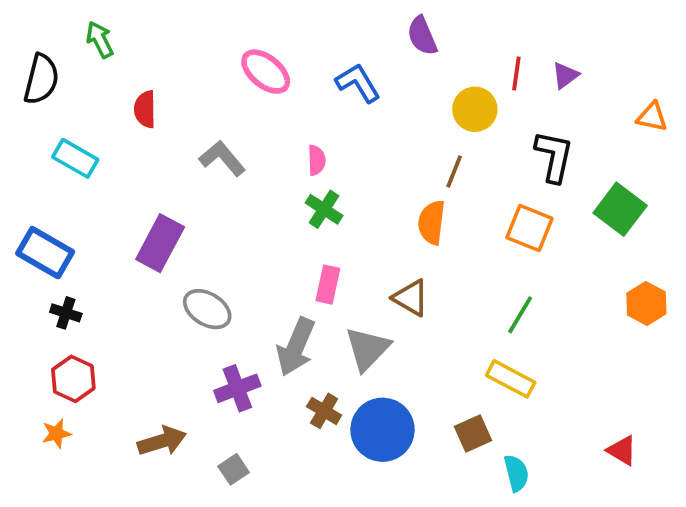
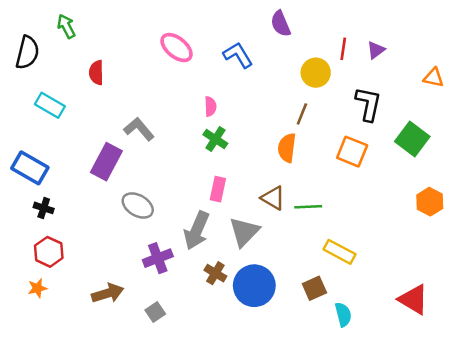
gray L-shape: (222, 158) -> (139, 129), moved
green line: (520, 315) -> (308, 207), moved, turned 56
red triangle: (622, 450) -> (413, 299), size x1.5

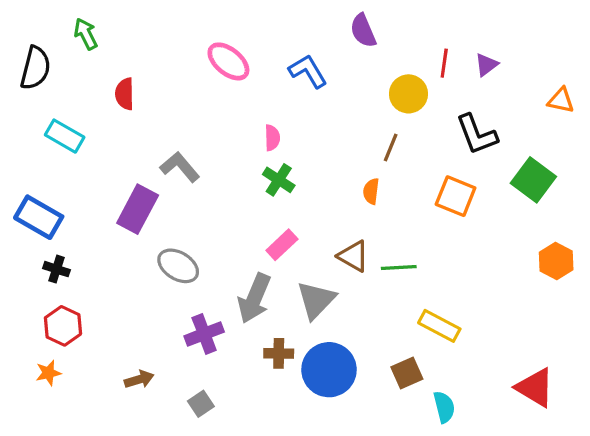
black L-shape: (368, 104) -> (477, 134), turned 147
orange semicircle: (287, 148) -> (371, 191), size x0.7
pink rectangle: (218, 189) -> (282, 245), turned 35
brown cross: (215, 273) -> (279, 353), turned -30
brown arrow: (108, 293) -> (139, 379), size x0.7

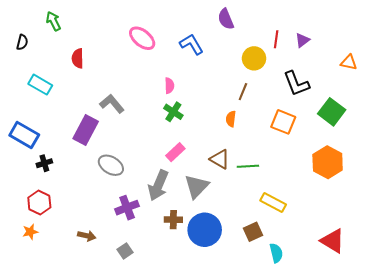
black semicircle: (35, 68) -> (22, 42), size x0.6
orange hexagon: (556, 261) -> (328, 162), moved, size x1.4
black cross: (56, 269) -> (44, 163), moved, turned -35
brown arrow: (139, 379) -> (87, 236), turned 30

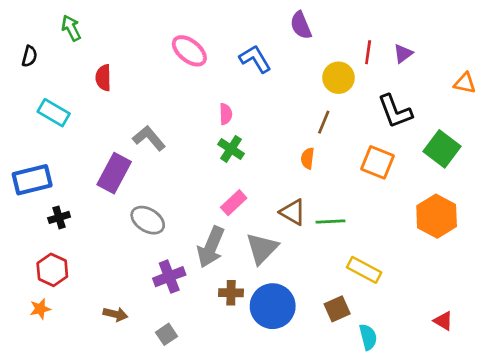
blue rectangle: (24, 135) -> (32, 180), turned -44
red triangle: (333, 241) -> (443, 321), size x0.6

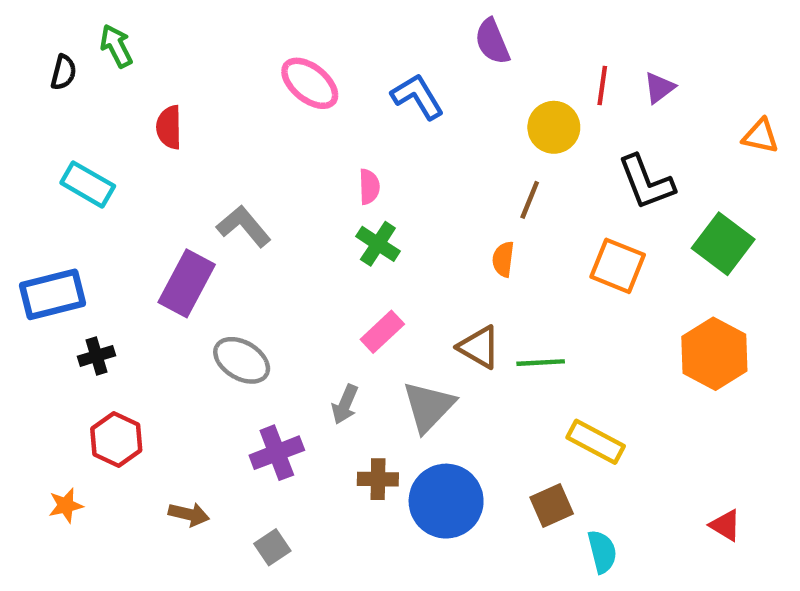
black semicircle: (29, 56) -> (64, 72), moved
gray arrow: (211, 247) -> (345, 404), size x0.6
red hexagon: (52, 270) -> (116, 440), moved

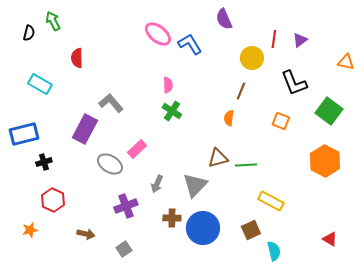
pink ellipse: (310, 83) -> (158, 34), moved
orange square: (618, 266) -> (281, 121), size x0.7
pink rectangle: (382, 332) -> (137, 149), moved
brown triangle: (479, 347) -> (218, 158), turned -45

